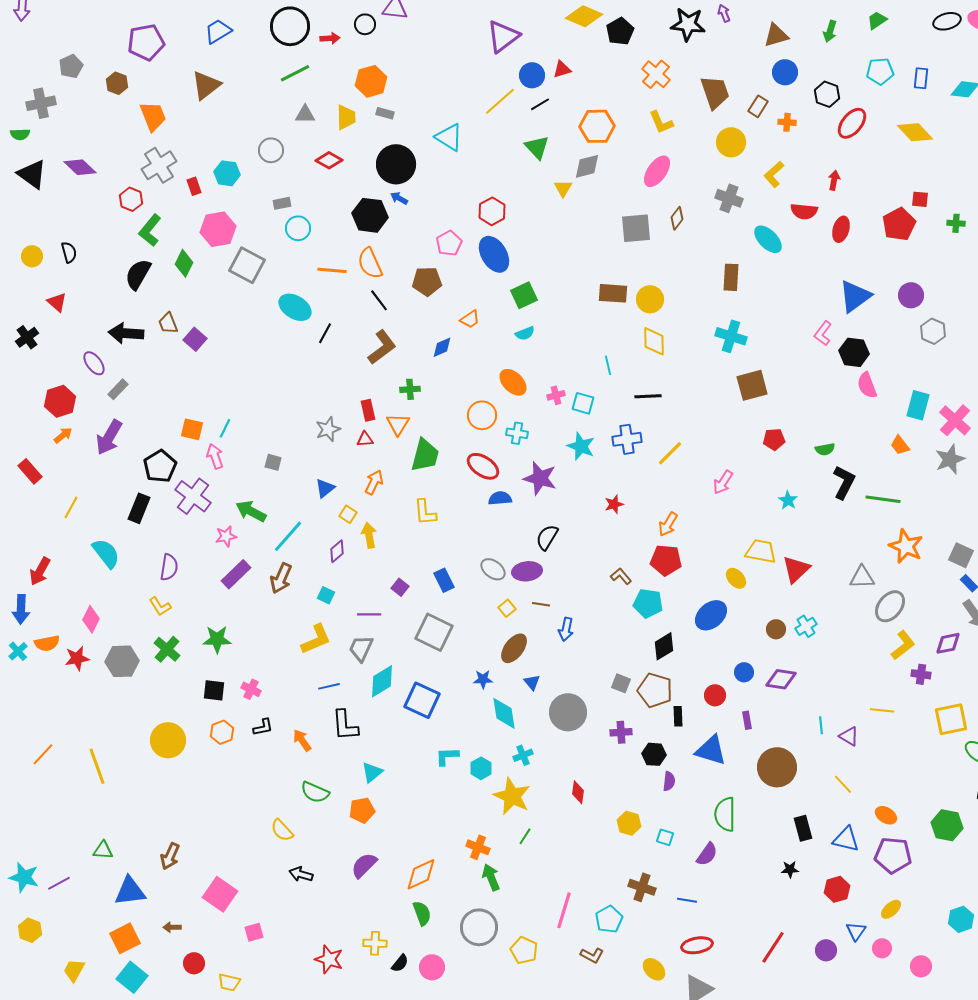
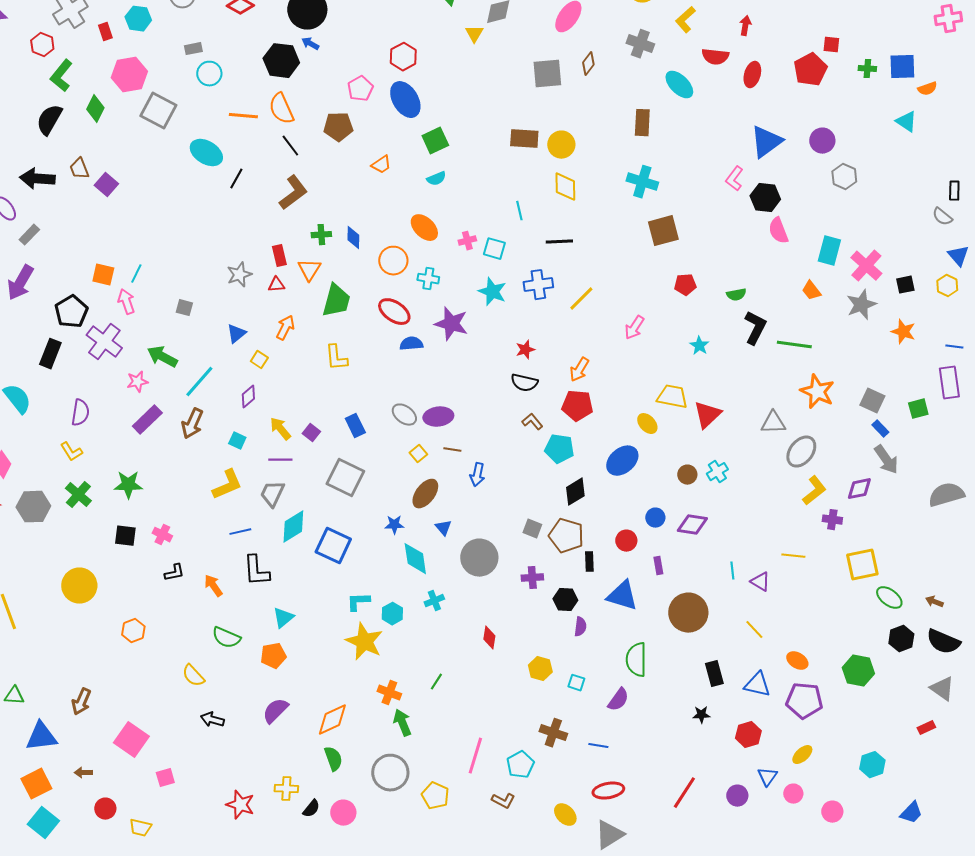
blue diamond: (442, 347) -> (353, 238), moved, turned -65
yellow arrow: (369, 535) -> (280, 429), moved, turned -30
black semicircle: (547, 537) -> (524, 383), moved, turned -108
orange hexagon: (222, 732) -> (133, 631), moved
yellow star: (512, 796) -> (364, 642), moved

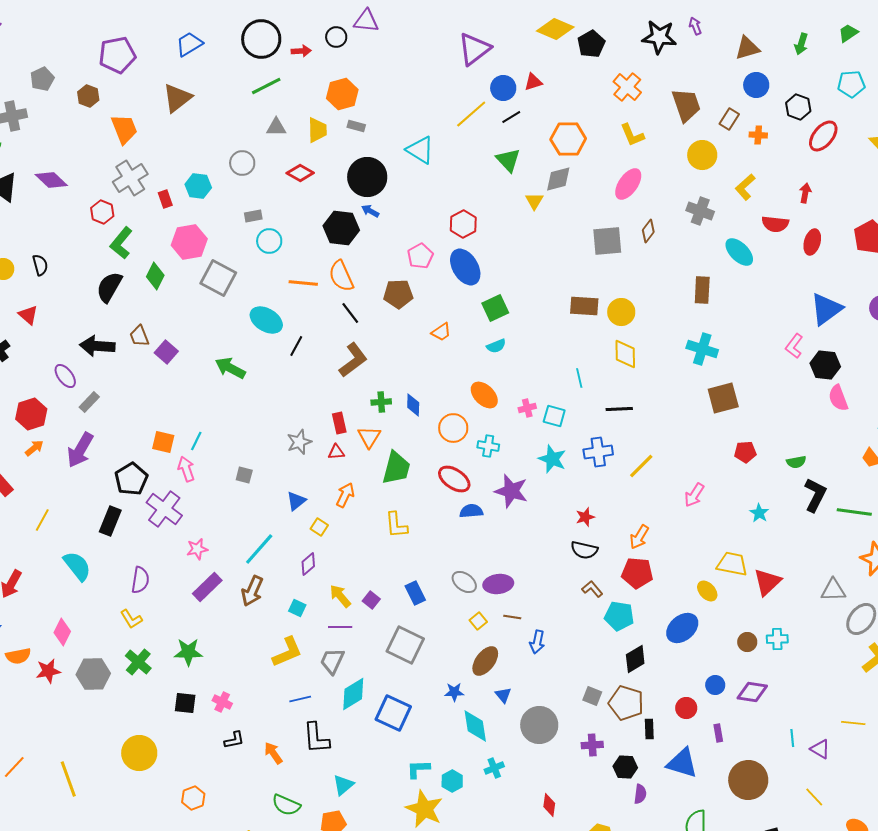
green arrow: (162, 357) -> (230, 368), moved
cyan cross: (717, 472) -> (777, 639), turned 30

